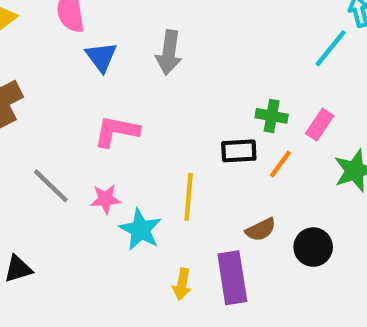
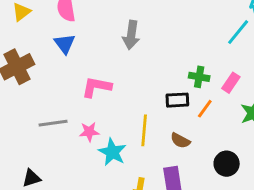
blue triangle: (101, 57) -> (65, 44), moved
gray line: (51, 186) -> (53, 123), turned -52
brown semicircle: (261, 230) -> (180, 140), moved, turned 54

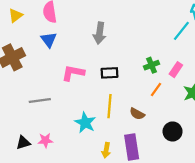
green cross: (199, 77) -> (152, 65), turned -32
black rectangle: (177, 100) -> (110, 73), moved
pink star: (89, 132) -> (45, 140), moved

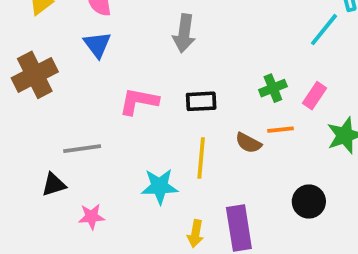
orange line: (156, 89) -> (281, 130), turned 48
brown semicircle: (137, 114) -> (248, 143), moved
cyan star: (85, 123) -> (160, 186), turned -30
black triangle: (23, 143) -> (54, 184), moved

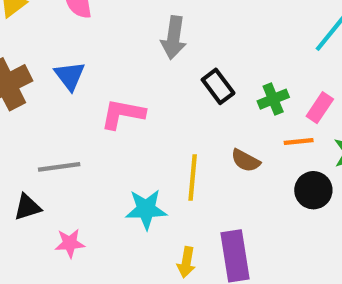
blue triangle: (97, 45) -> (70, 76), moved
black rectangle: (201, 101) -> (218, 86), moved, turned 56
orange line: (281, 130) -> (299, 141), moved
black circle: (309, 201) -> (313, 190), moved

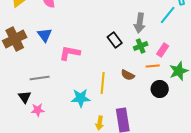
gray arrow: (174, 38) -> (140, 23), moved
black triangle: (27, 207) -> (25, 97), turned -48
pink star: (70, 243) -> (38, 110), moved

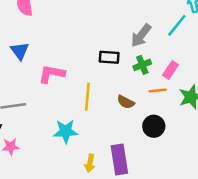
gray arrow: (140, 23) -> (141, 36), turned 30
black rectangle: (115, 40) -> (109, 57), turned -49
yellow line: (103, 83) -> (87, 97), moved
black circle: (160, 89) -> (154, 126), moved

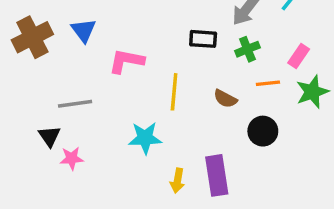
pink rectangle: (170, 70) -> (299, 56), moved

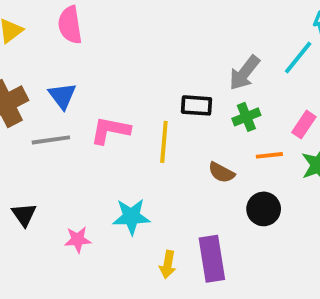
yellow line: (174, 92) -> (164, 142), moved
gray line: (75, 104) -> (51, 140), moved
pink star: (72, 158) -> (78, 240), moved

